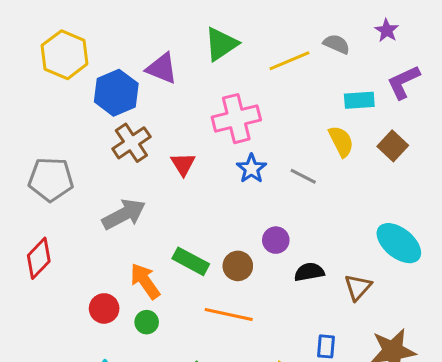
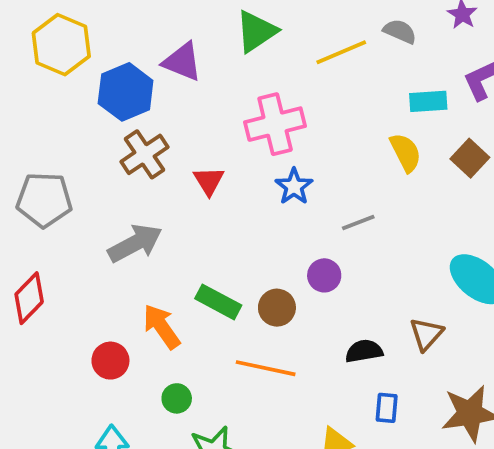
gray line: (303, 176) -> (358, 222), moved, turned -48
black semicircle: (309, 272) -> (364, 351), moved
green circle: (147, 322) -> (177, 398), moved

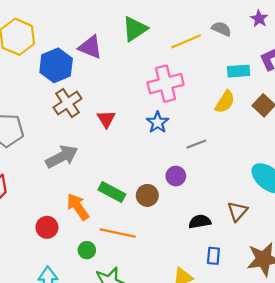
pink cross: (275, 124) -> (166, 84), moved
yellow semicircle: (406, 152) -> (225, 102), turned 60
orange line: (266, 368) -> (118, 233), moved

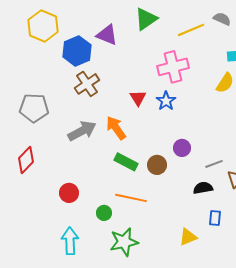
red triangle: (106, 119) -> (138, 98), moved
gray line: (196, 144) -> (214, 164), moved
orange arrow: (78, 207) -> (116, 128), moved

